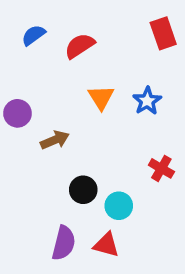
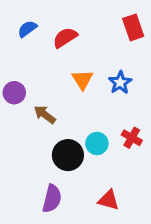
brown arrow: (55, 140) -> (45, 114), turned -120
black circle: (83, 190) -> (68, 155), size x1.4
cyan circle: (119, 206) -> (97, 143), moved
red triangle: (106, 245) -> (109, 200), moved

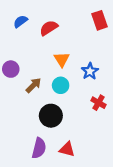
blue star: (120, 83) -> (90, 71), moved
brown arrow: (45, 114) -> (34, 85), turned 98
cyan circle: (97, 143) -> (61, 85), moved
red triangle: (109, 200) -> (67, 149), moved

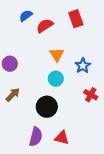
red rectangle: (100, 20) -> (76, 19), moved
blue semicircle: (21, 21) -> (26, 16), moved
brown arrow: (34, 85) -> (13, 95), moved

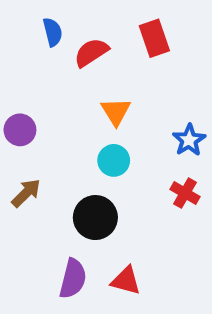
blue semicircle: (26, 16) -> (53, 32), turned 112
blue star: (83, 66) -> (189, 140), moved

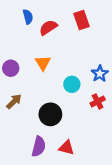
orange triangle: (116, 112) -> (43, 63), moved
cyan circle: (114, 160) -> (72, 84), moved
red cross: (185, 193) -> (98, 101), turned 32

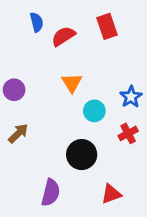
orange triangle: (43, 63) -> (72, 83), moved
black circle: (50, 114) -> (82, 155), moved
red triangle: (66, 148) -> (111, 194), moved, turned -35

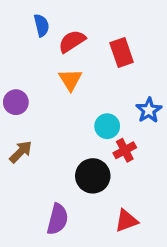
red rectangle: (107, 26) -> (122, 53), moved
orange triangle: (72, 83) -> (70, 80), moved
red cross: (128, 133) -> (125, 150), moved

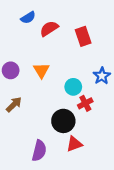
blue semicircle: (41, 25) -> (28, 18), turned 72
orange triangle: (70, 80) -> (41, 70), moved
red triangle: (126, 221) -> (74, 144), moved

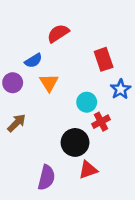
blue semicircle: (28, 18) -> (33, 61), moved
red rectangle: (83, 36) -> (104, 59), moved

